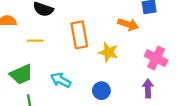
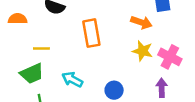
yellow line: (35, 41) -> (41, 49), moved
yellow star: (108, 52) -> (143, 51), moved

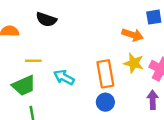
orange rectangle: (91, 33) -> (105, 74), moved
cyan arrow: (72, 79) -> (64, 77), moved

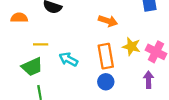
orange arrow: (133, 35) -> (108, 21), moved

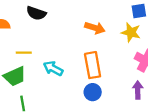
yellow star: (131, 47) -> (131, 32), moved

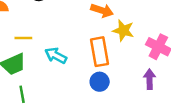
yellow star: (131, 32) -> (123, 30), moved

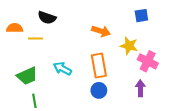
yellow star: (123, 30) -> (129, 46), moved
yellow line: (23, 38) -> (35, 38), moved

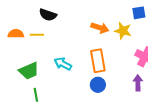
orange semicircle: (15, 28) -> (16, 34), moved
yellow star: (129, 46) -> (123, 31), moved

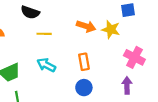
yellow line: (37, 35) -> (44, 34), moved
orange rectangle: (98, 61) -> (84, 62), size x0.7

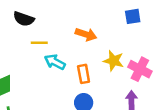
yellow star: (111, 29) -> (114, 61), moved
cyan arrow: (46, 65) -> (55, 62), moved

